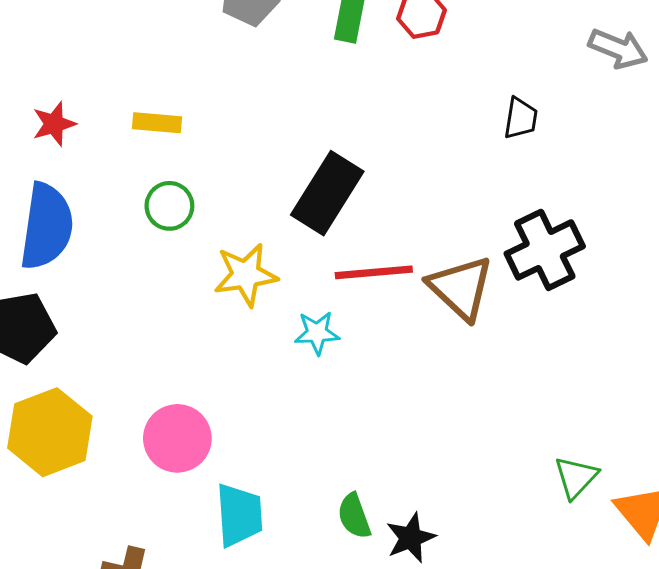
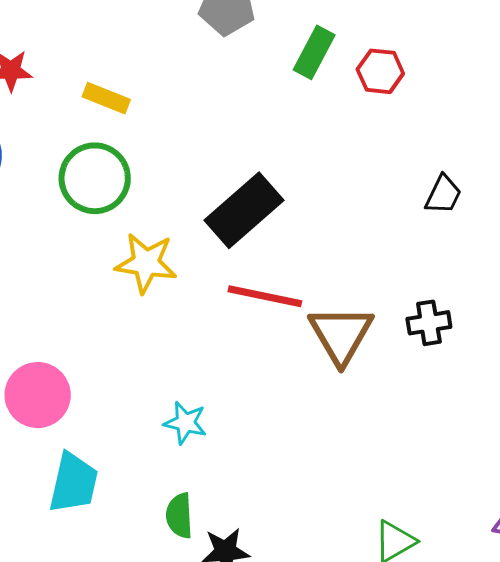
green circle: (169, 206) -> (95, 178), size x1.5
black cross: (545, 250) -> (429, 323), size x0.6
cyan star: (317, 333) -> (185, 423), moved

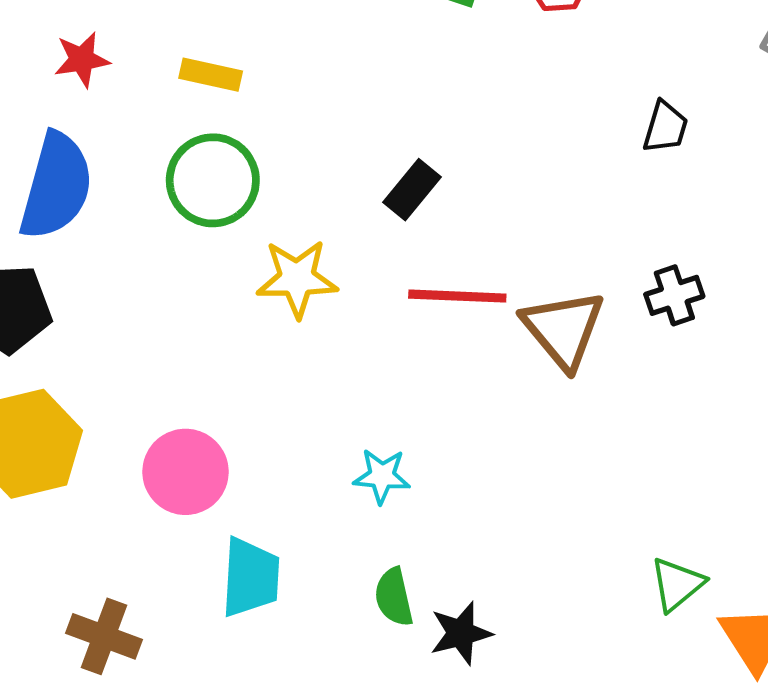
black rectangle: (244, 210) -> (412, 190), size x0.6

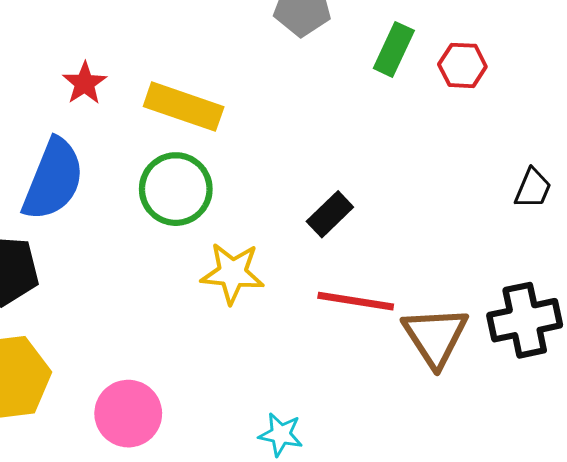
red star: (82, 59) -> (85, 83), turned -30
yellow rectangle: (211, 75) -> (184, 107), size x1.6
black cross: (674, 295) -> (525, 320), size x1.6

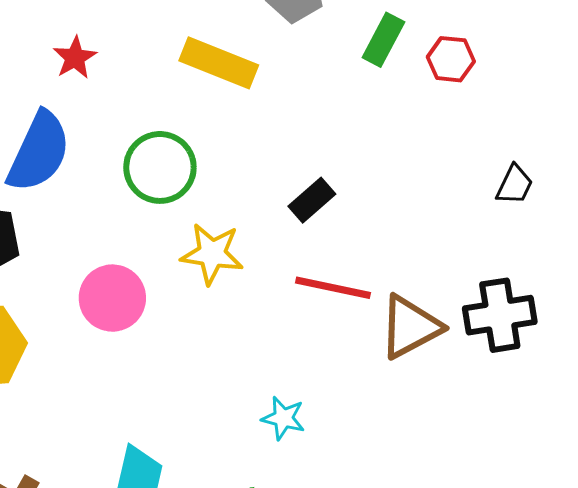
yellow rectangle: (184, 107) -> (219, 63), moved
brown triangle: (435, 337) -> (410, 327), turned 32
pink circle: (128, 414) -> (112, 298), moved
cyan star: (281, 434) -> (283, 418), moved

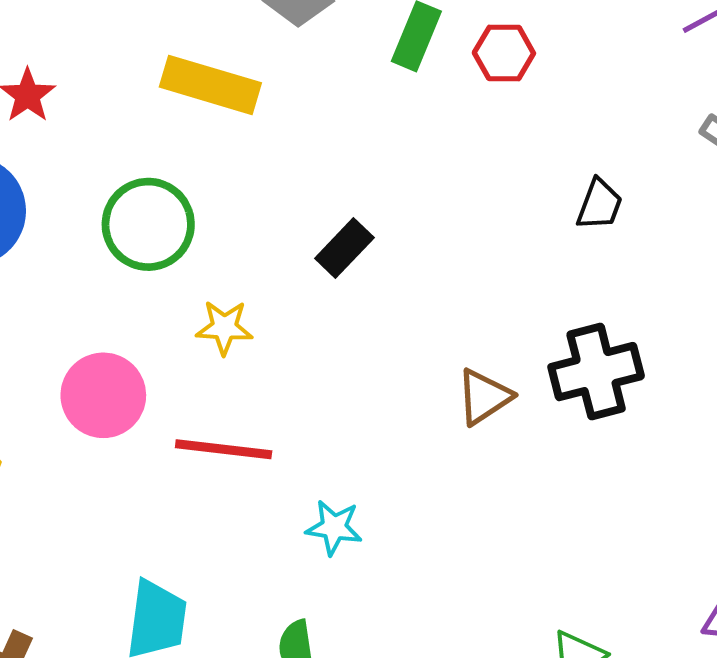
yellow star: (212, 254) -> (224, 327), size x0.7
red line: (333, 288) -> (224, 449), moved
brown triangle: (410, 327) -> (484, 397), size x0.7

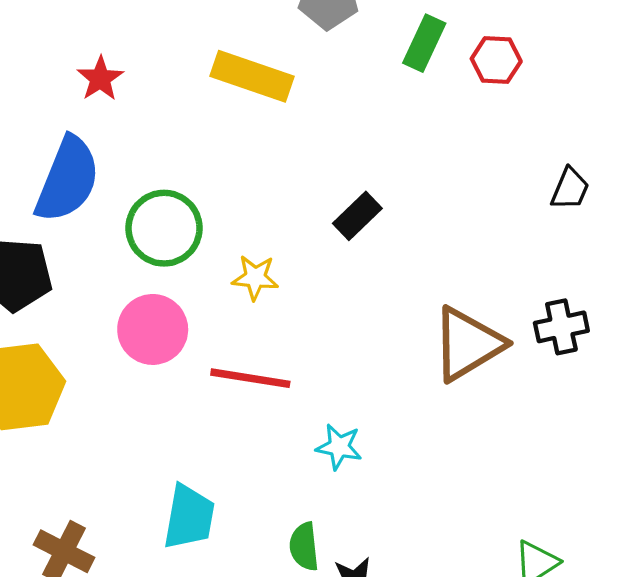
green circle: (148, 224) -> (164, 228), moved
black cross: (596, 372) -> (561, 327), size x0.7
brown triangle: (484, 397) -> (468, 344), size x1.6

